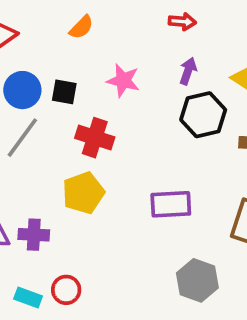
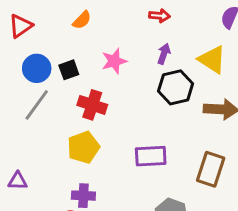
pink star: (123, 81) -> (114, 61), turned -30
black square: (64, 92) -> (69, 70), turned -30
purple cross: (34, 235) -> (83, 196), moved

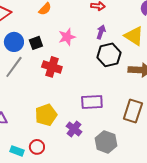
yellow pentagon: (83, 147) -> (46, 115), moved
purple cross: (83, 196) -> (74, 129), moved, turned 35

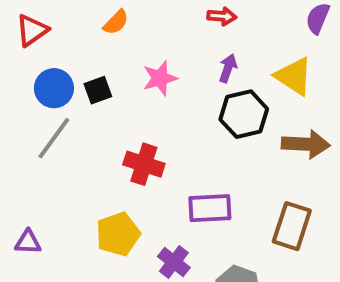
red cross: (52, 67) -> (144, 164), moved

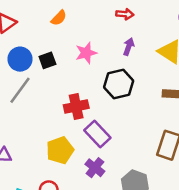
black hexagon: (244, 114) -> (119, 84), moved
red cross: (144, 164) -> (76, 107), turned -30
purple rectangle: (210, 208) -> (97, 134), moved, turned 50

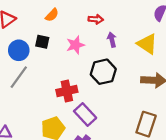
red arrow: (125, 14) -> (96, 19), moved
purple arrow: (129, 47) -> (112, 40), turned -32
black square: (47, 60) -> (42, 42), moved, turned 32

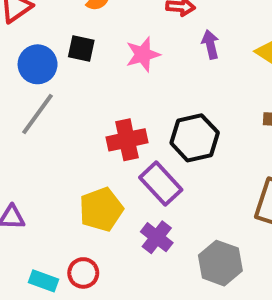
black hexagon: (103, 72) -> (195, 138), moved

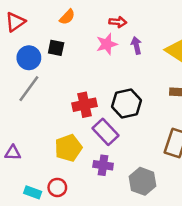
pink star: (143, 54) -> (107, 44), moved
purple cross: (157, 237) -> (103, 165), turned -30

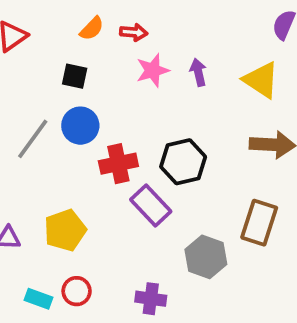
red arrow: (118, 22) -> (134, 32), moved
blue circle: (29, 58) -> (80, 126), moved
yellow pentagon: (68, 148) -> (65, 230), moved
purple cross: (103, 165) -> (151, 299), moved
gray hexagon: (143, 181) -> (206, 257), moved

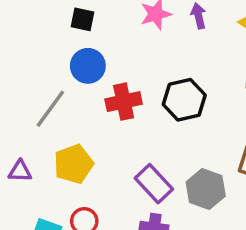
gray line: (33, 139) -> (50, 109), moved
purple rectangle: (151, 205) -> (154, 184), moved

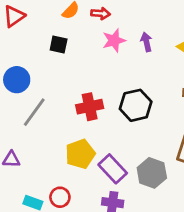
blue circle: (88, 66) -> (17, 80), moved
yellow pentagon: (74, 164) -> (80, 154), moved

